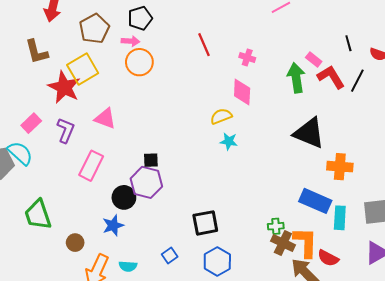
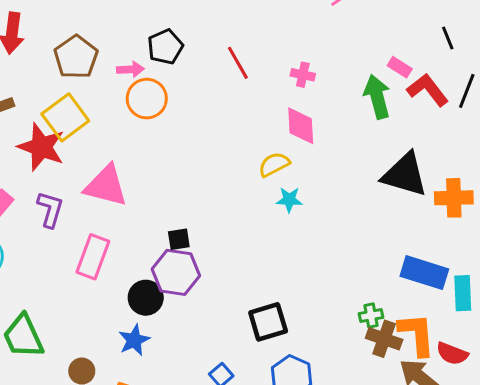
black pentagon: (140, 18) -> (165, 47), moved
pink triangle: (105, 118) -> (106, 186), size x1.4
orange cross: (340, 167) -> (454, 198), moved

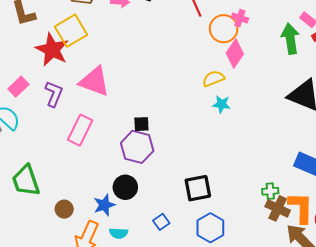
orange circle: (147, 99) -> (224, 29), moved
pink diamond: (301, 126) -> (235, 54), turned 32
black circle: (146, 298) -> (125, 187), moved
blue star: (134, 340) -> (104, 205), moved

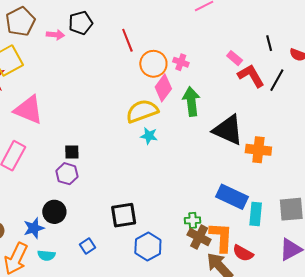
pink cross: (240, 18) -> (181, 62), moved
green arrow: (290, 39) -> (191, 101), moved
yellow semicircle: (213, 79) -> (142, 111), size x1.5
purple hexagon: (137, 147) -> (67, 174), size x0.7
blue hexagon: (210, 228) -> (148, 247), moved

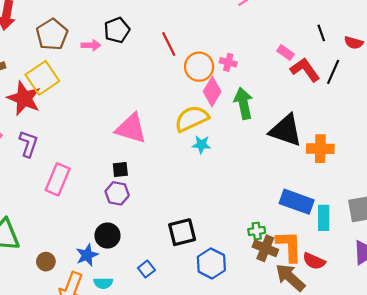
pink triangle: (28, 110) -> (131, 128), moved

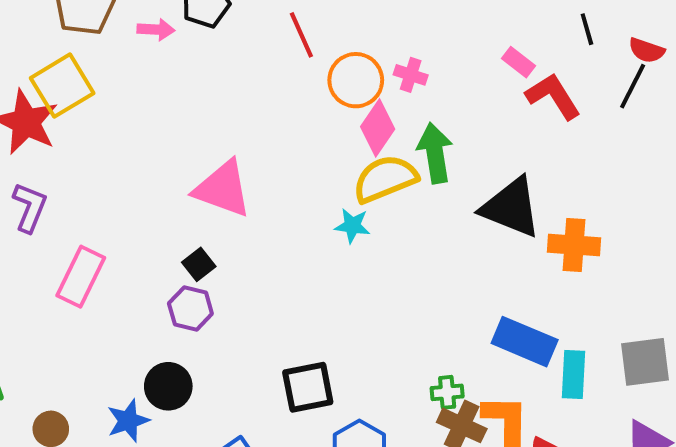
black line: (333, 72) -> (633, 86), moved
yellow semicircle: (192, 119) -> (385, 179), moved
black square: (120, 170) -> (199, 264), turned -35

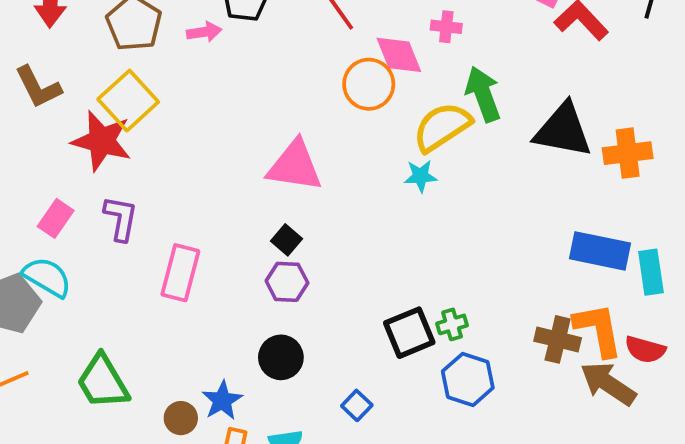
orange circle: (356, 80) -> (369, 84), moved
pink diamond: (378, 128) -> (399, 55), moved, turned -45
green cross: (447, 392) -> (452, 324), moved
blue star: (128, 421) -> (222, 400), moved

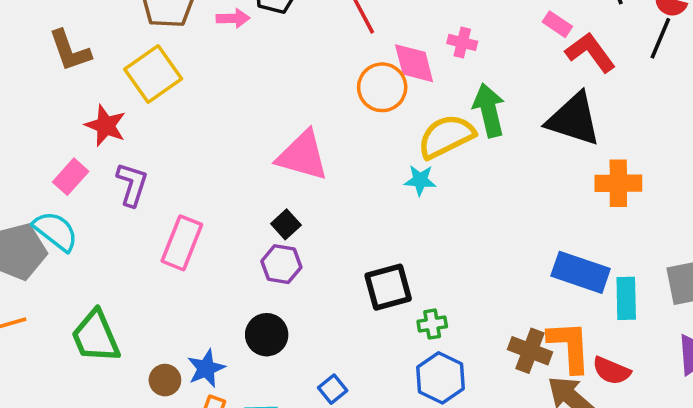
black triangle: (563, 130) -> (574, 119), moved
red star: (102, 141) -> (106, 126), moved, size x0.7
black square: (409, 333) -> (388, 287), moved

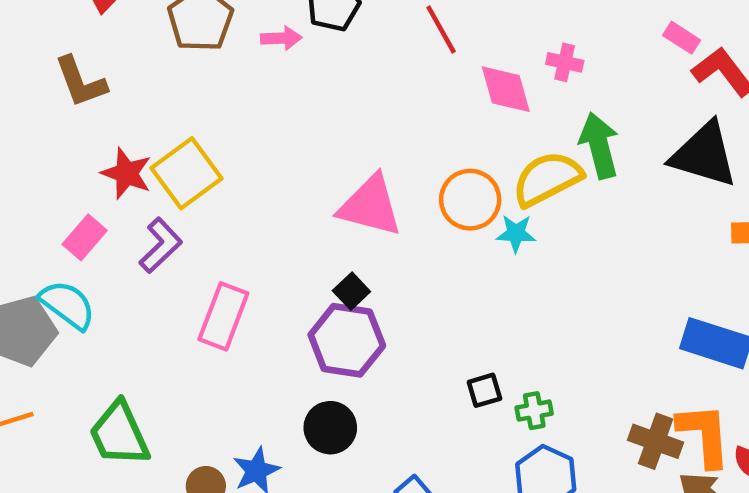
yellow square: (153, 74) -> (187, 173), moved
orange circle: (382, 87) -> (470, 200), moved
purple L-shape: (132, 184) -> (161, 245), turned 30
purple hexagon: (281, 264) -> (347, 340), size x1.5
black square: (388, 287) -> (484, 390), moved, size x0.6

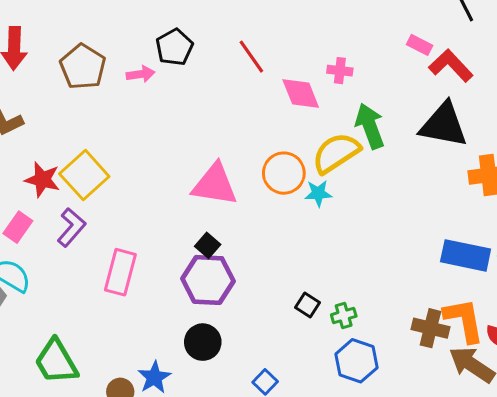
black square: (484, 390) -> (308, 305), turned -35

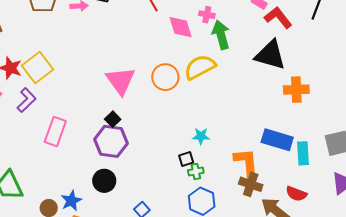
green arrow: (370, 126) -> (221, 35), moved
pink triangle: (215, 185) -> (121, 81), turned 40
cyan star: (318, 193) -> (201, 136), moved
black square: (308, 305) -> (186, 159), moved, turned 35
orange L-shape: (464, 320) -> (246, 163), moved

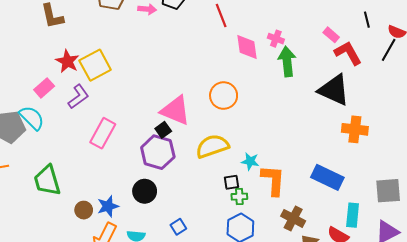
yellow semicircle: (200, 67) -> (212, 146), moved
pink triangle: (121, 81) -> (175, 110), moved, turned -40
cyan rectangle: (303, 153) -> (353, 215), moved
orange L-shape: (246, 163) -> (273, 180), moved

